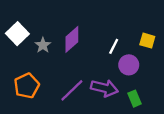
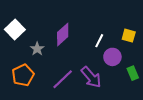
gray star: (43, 45) -> (37, 49), moved
purple arrow: (104, 88) -> (91, 77), turned 35
green rectangle: (135, 99) -> (133, 73), moved

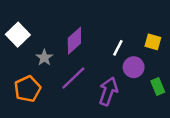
purple arrow: (91, 77) -> (108, 91), turned -120
purple line: (63, 79) -> (73, 78), moved

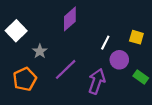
purple diamond: (74, 41) -> (70, 19), moved
green rectangle: (158, 86) -> (141, 77), turned -32

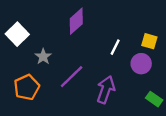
purple circle: (119, 60) -> (141, 64), moved
green rectangle: (141, 77) -> (154, 99), moved

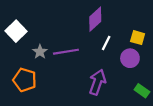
purple diamond: (76, 21) -> (95, 19), moved
purple line: (72, 77) -> (66, 52), moved, turned 35
orange pentagon: (27, 87) -> (25, 80), turned -30

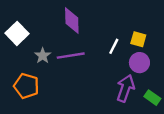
purple diamond: (95, 19) -> (72, 21), moved, turned -50
yellow square: (138, 38) -> (138, 39), moved
purple arrow: (97, 82) -> (125, 88), moved

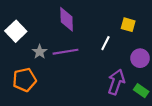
yellow square: (138, 39) -> (128, 25), moved
purple circle: (139, 63) -> (140, 58), moved
orange pentagon: (26, 86) -> (24, 80), turned -30

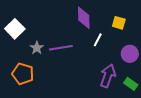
purple diamond: (67, 19) -> (84, 18), moved
orange pentagon: (24, 80) -> (23, 74), turned 30

